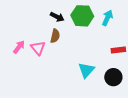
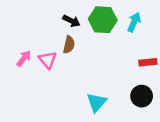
cyan triangle: (86, 70) -> (96, 102), moved

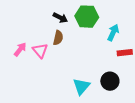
cyan arrow: (134, 22) -> (113, 32), moved
black circle: (142, 96) -> (110, 81), moved

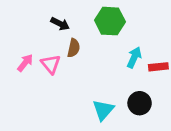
black arrow: (60, 18) -> (60, 24), moved
cyan arrow: (113, 32) -> (134, 57), moved

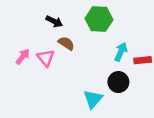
brown semicircle: (74, 48) -> (66, 43), turned -70
black circle: (140, 103) -> (118, 82), moved

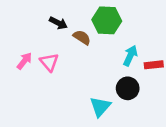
brown semicircle: (66, 43) -> (82, 37), moved

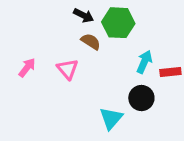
black arrow: (58, 23) -> (84, 15), moved
pink triangle: (49, 62) -> (68, 69), moved

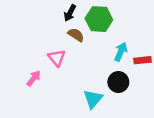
black arrow: (84, 15) -> (70, 13), turned 91
pink arrow: (27, 68) -> (34, 78), moved

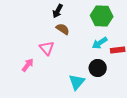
green hexagon: (99, 19) -> (102, 16), moved
cyan arrow: (121, 52) -> (100, 43), turned -147

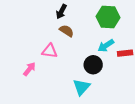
pink triangle: (47, 48) -> (50, 51), turned -42
black circle: (98, 68) -> (93, 65), moved

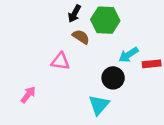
green hexagon: (108, 17) -> (105, 20), moved
pink arrow: (29, 69) -> (28, 95), moved

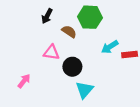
black arrow: (74, 14) -> (47, 16), moved
black circle: (113, 78) -> (72, 67), moved

